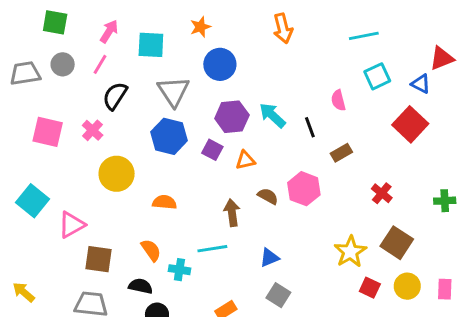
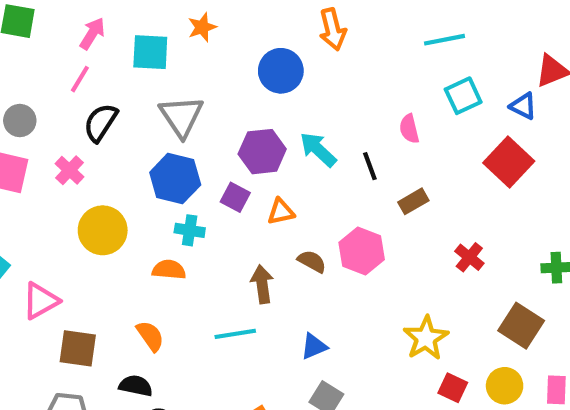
orange star: (200, 27) -> (202, 27), moved
gray circle: (63, 64) -> (20, 121), moved
blue circle: (220, 64) -> (281, 71), moved
brown square: (397, 243) -> (521, 326), moved
cyan cross: (179, 270) -> (190, 230), moved

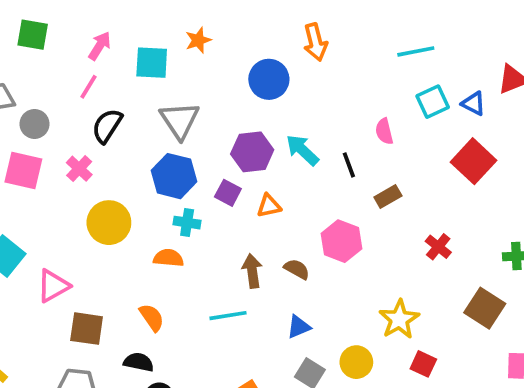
blue triangle: (523, 106) -> (474, 103), moved
brown semicircle: (312, 261) -> (297, 269), moved
yellow circle: (505, 386) -> (356, 362), moved

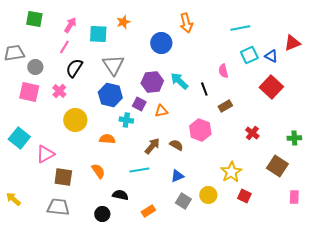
cyan cross: (187, 223) -> (126, 120), moved
brown arrow: (252, 271) -> (152, 146), turned 48
black semicircle: (139, 362) -> (120, 195), moved

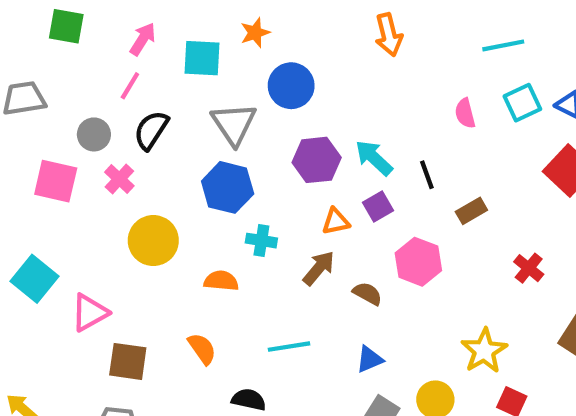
blue circle: (161, 43) -> (291, 86), moved
gray circle: (35, 67) -> (94, 134), moved
pink semicircle: (223, 71) -> (465, 113), moved
purple square: (139, 104) -> (378, 207), moved, turned 32
brown arrow: (152, 146) -> (319, 268), moved

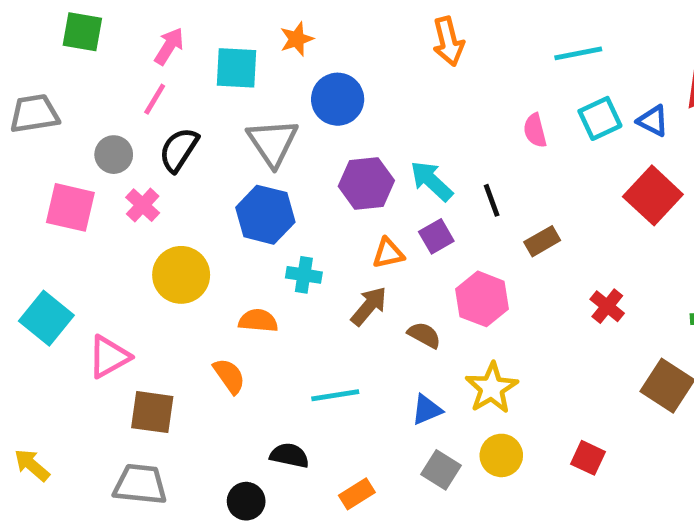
orange semicircle: (202, 349) -> (229, 376), moved
yellow star: (484, 351) -> (492, 388), moved

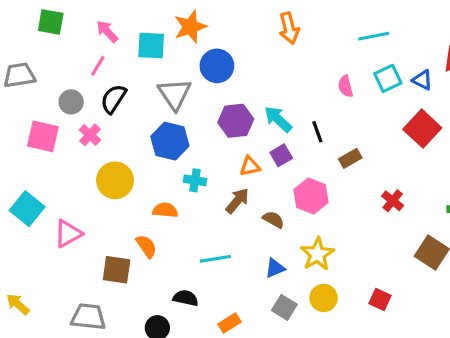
orange star: (297, 39) -> (190, 27), size x1.5
pink arrow: (169, 46) -> (107, 31), turned -75
brown square: (152, 412) -> (117, 270), moved

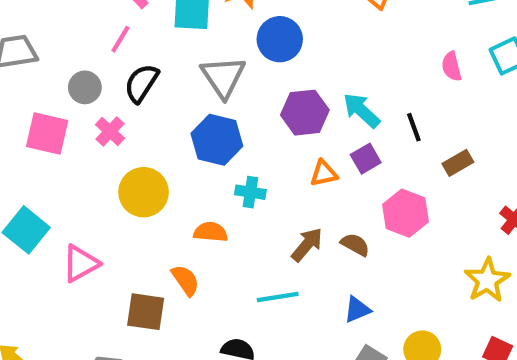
brown arrow: (237, 201) -> (307, 245), moved
yellow star: (317, 254) -> (487, 280), moved

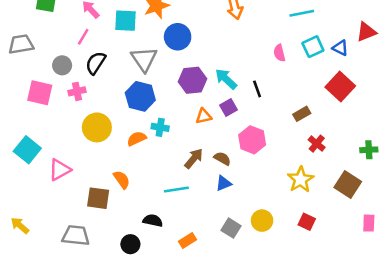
pink cross: (110, 131) -> (77, 91), turned 35
brown rectangle: (458, 163) -> (302, 114), moved
orange semicircle: (211, 232) -> (137, 139), moved, turned -30
blue triangle: (357, 310) -> (224, 183), moved

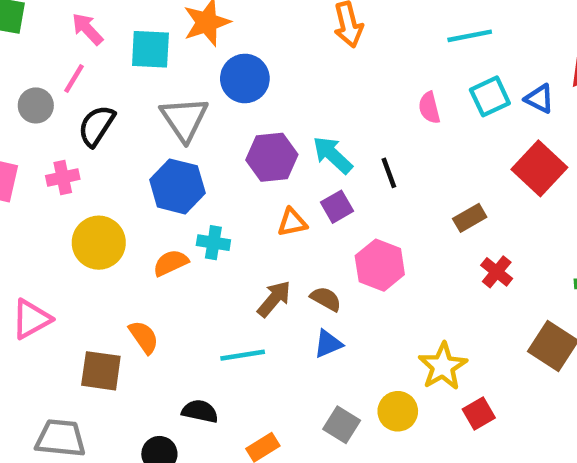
gray circle: (62, 65) -> (36, 105), moved
yellow star: (301, 180) -> (443, 366), moved
red square: (307, 222) -> (479, 414), turned 35

